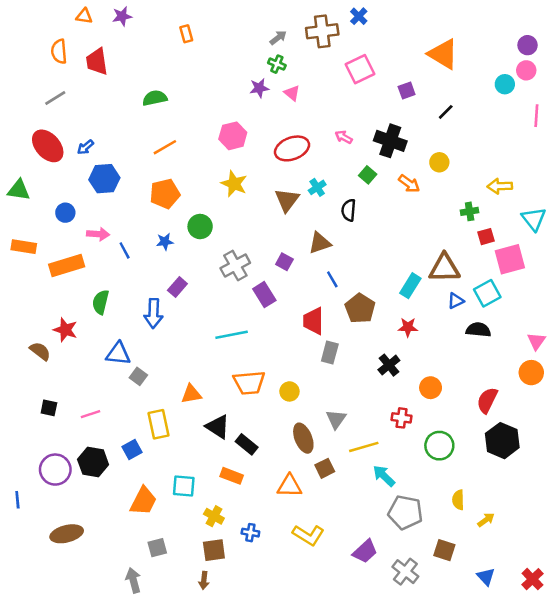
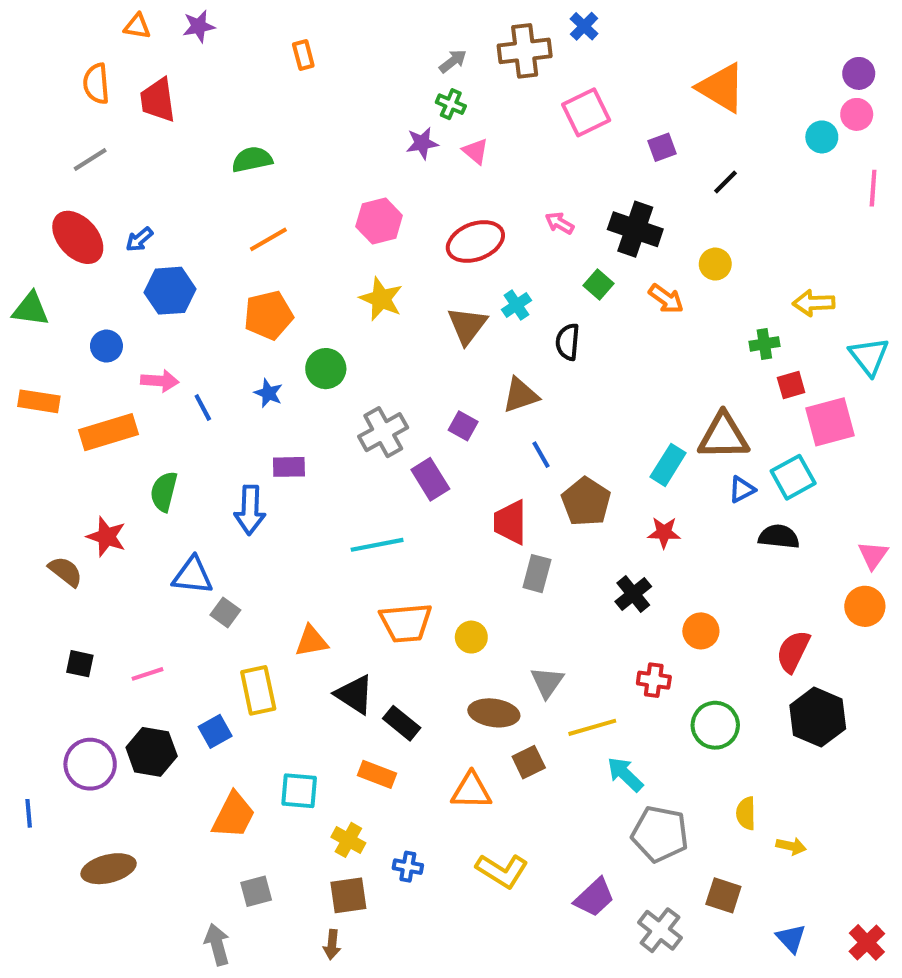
blue star: (165, 242) -> (268, 393), turned 30
purple rectangle: (177, 287) -> (289, 467), turned 48
brown ellipse: (303, 438) -> (494, 713), turned -60
yellow arrow: (486, 520) -> (791, 846), turned 48

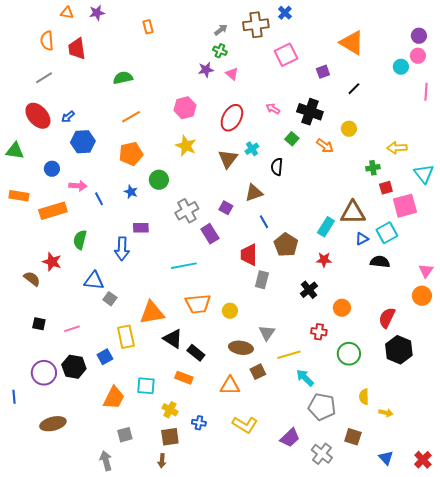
red ellipse: (475, 241) -> (232, 118), turned -40
orange triangle: (311, 641) -> (152, 313), size x1.5

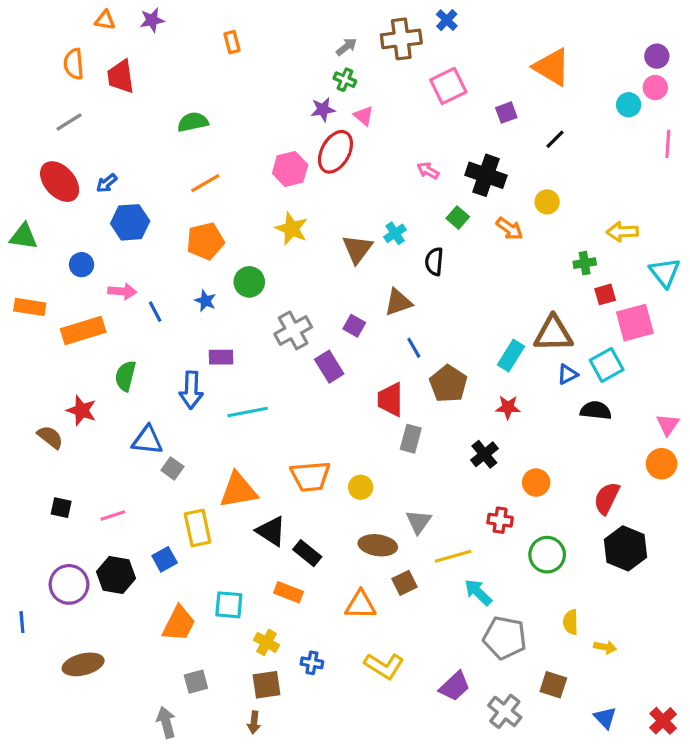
red ellipse: (232, 118) -> (335, 152), moved
cyan line: (184, 266) -> (248, 412), moved

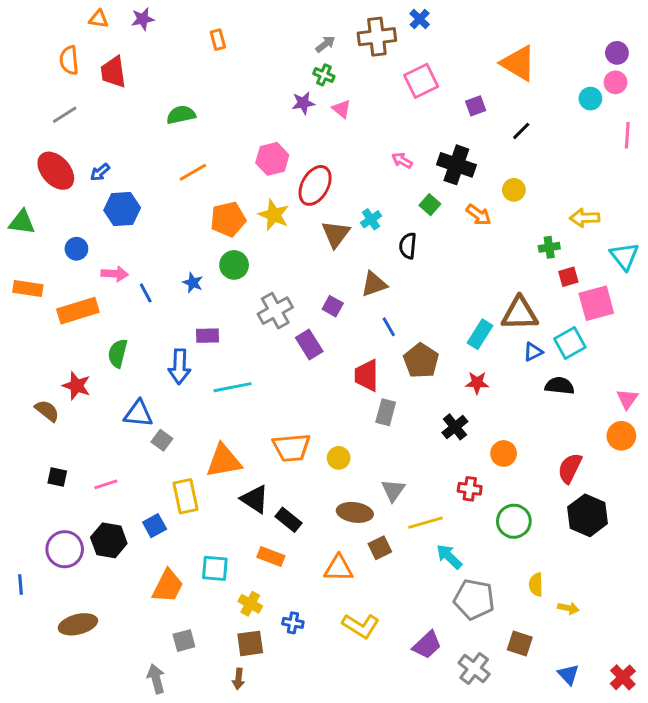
red ellipse: (335, 152) -> (315, 185), moved
orange pentagon: (205, 241) -> (228, 219), moved

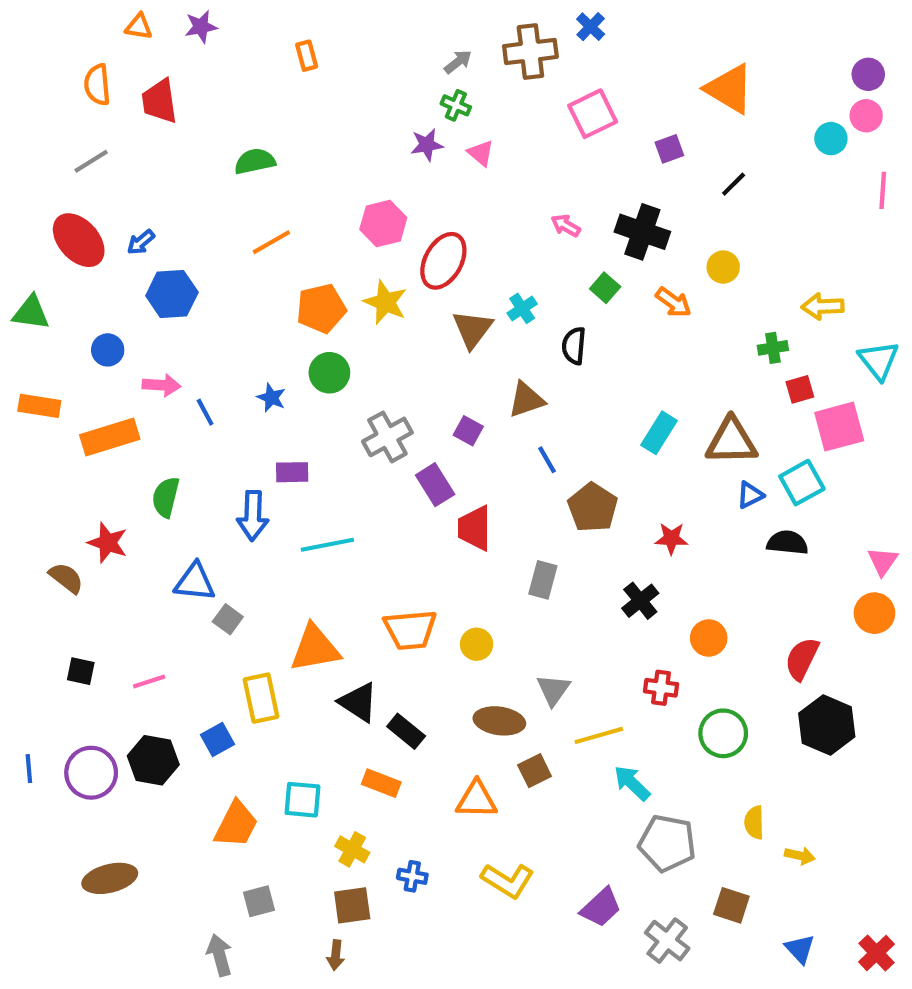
cyan rectangle: (480, 334) -> (659, 433), moved
red trapezoid: (367, 375) -> (474, 528), moved
blue line: (20, 585) -> (29, 769), moved

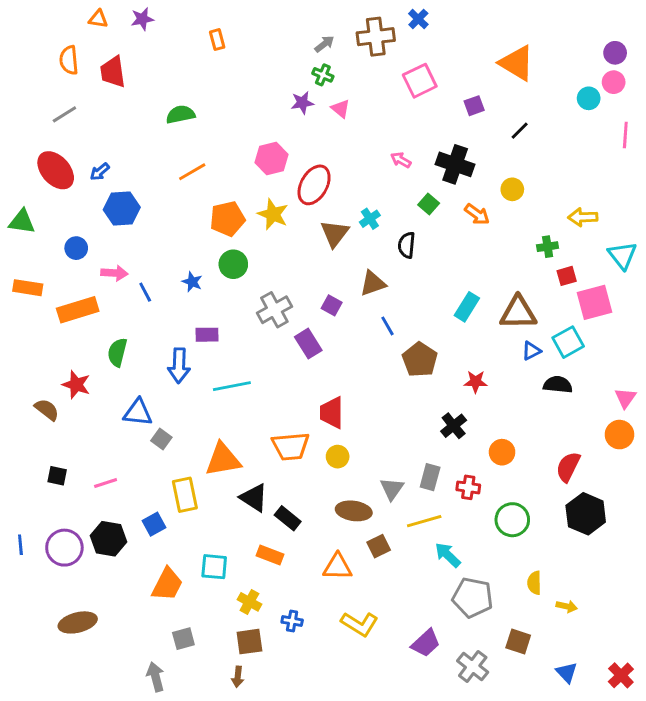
red trapezoid: (474, 528) -> (332, 413), moved
gray rectangle: (543, 580) -> (430, 477), moved

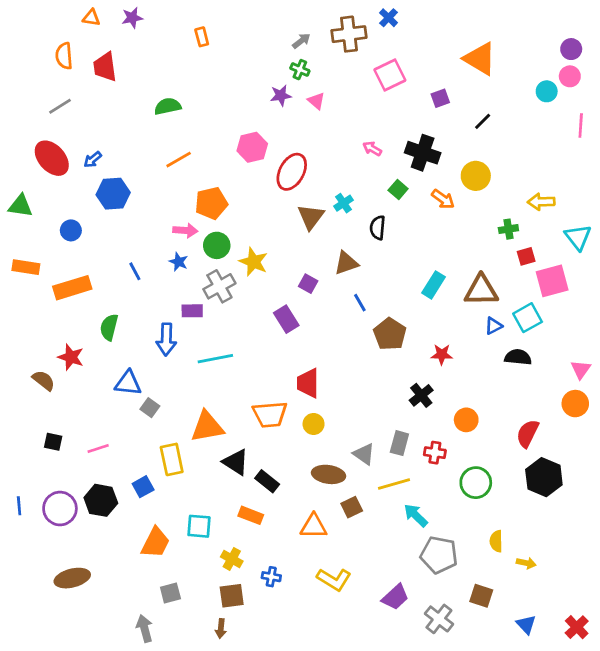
yellow circle: (512, 189) -> (476, 176), size x1.4
yellow star: (273, 214) -> (254, 262), moved
pink arrow: (114, 273) -> (185, 230), moved
gray cross: (274, 310) -> (219, 286), moved
gray triangle: (392, 489) -> (364, 454), turned -30

